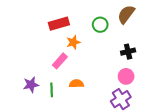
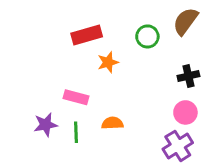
pink rectangle: (60, 61) -> (76, 97), moved, turned 63

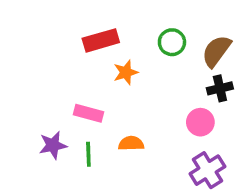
brown semicircle: (185, 21) -> (216, 51), moved
pink circle: (185, 112) -> (200, 122), moved

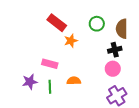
red rectangle: (101, 40) -> (57, 23), turned 54
brown semicircle: (216, 51) -> (122, 29), turned -36
black cross: (220, 88) -> (115, 50), moved

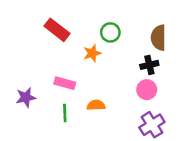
red rectangle: (57, 23) -> (57, 30), moved
green circle: (97, 24) -> (110, 32), moved
purple star: (30, 82) -> (26, 97), moved

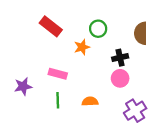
black cross: (149, 65) -> (120, 58), moved
pink circle: (147, 90) -> (120, 78), moved
orange semicircle: (96, 105) -> (90, 101), moved

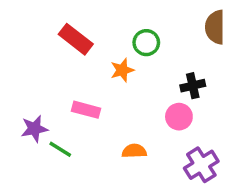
brown semicircle: (141, 33) -> (215, 27), moved
black cross: (120, 58) -> (193, 86), moved
green line: (58, 100) -> (60, 149), moved, turned -56

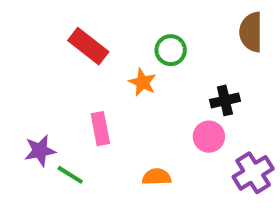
orange star: (122, 70) -> (143, 82), turned -30
pink rectangle: (86, 110) -> (100, 129), turned 64
purple cross: (201, 165) -> (253, 173), moved

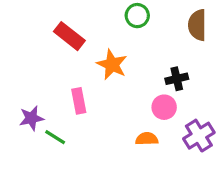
green circle: (171, 50) -> (137, 16), moved
orange star: (143, 82) -> (112, 65), size x1.4
orange semicircle: (157, 177) -> (147, 139), moved

